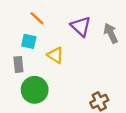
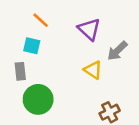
gray arrow: (111, 33) -> (117, 51), moved, turned -108
yellow triangle: (55, 55) -> (93, 70), moved

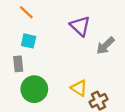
orange line: (41, 20) -> (26, 12), moved
yellow triangle: (93, 70) -> (79, 88), moved

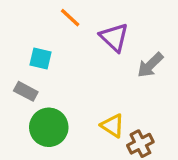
orange line: (26, 12) -> (70, 18), moved
gray rectangle: (18, 64) -> (26, 91), turned -56

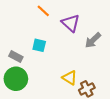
cyan square: (41, 59) -> (39, 45), moved
green circle: (49, 127) -> (16, 79), moved

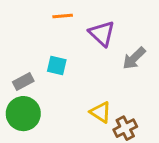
orange line: (43, 11) -> (63, 16), turned -48
gray rectangle: (16, 56) -> (23, 82), turned -56

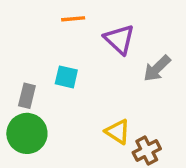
gray rectangle: (23, 82) -> (27, 96), turned -48

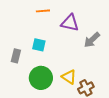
purple triangle: (119, 39) -> (70, 23), turned -30
green circle: (27, 133) -> (41, 78), moved

